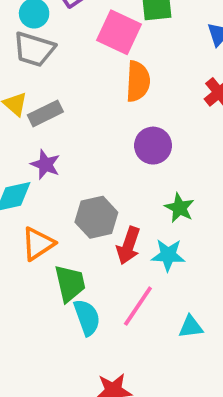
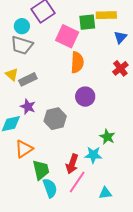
green star: (179, 208) -> (107, 137), moved
gray hexagon: (96, 217) -> (55, 119), moved
red arrow: (128, 246) -> (72, 164), moved

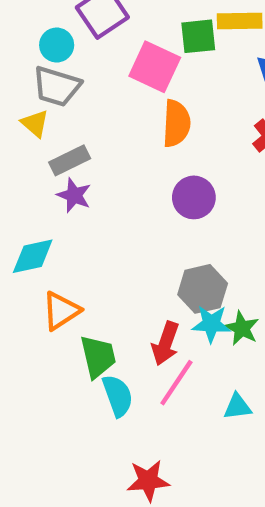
yellow triangle: (12, 74) -> (35, 123), moved
purple star: (28, 107) -> (74, 195), moved
gray hexagon: (55, 119) -> (203, 289), moved
green star: (107, 137) -> (242, 328), moved

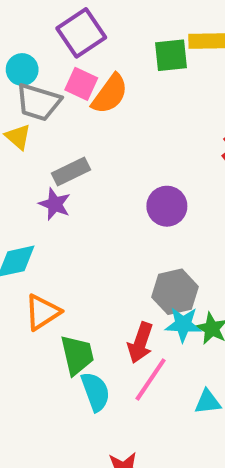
cyan circle: (57, 45) -> (22, 70), moved
pink square: (155, 67) -> (81, 84), moved, size x0.7
orange semicircle: (176, 123) -> (110, 94), moved, turned 33
gray rectangle: (70, 160) -> (71, 171), moved

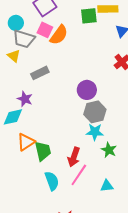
purple star: (55, 204) -> (25, 99), moved
gray hexagon: (175, 292) -> (95, 112), moved
cyan star: (183, 324) -> (95, 132), moved
green trapezoid: (77, 355) -> (43, 151), moved

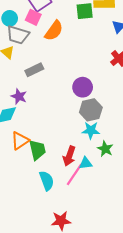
pink square: (45, 30) -> (33, 17), moved
cyan triangle: (107, 186) -> (86, 163), moved

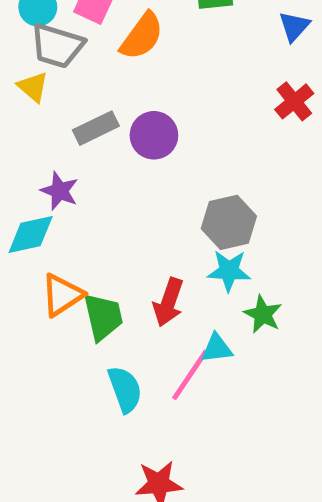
purple circle: (83, 87) -> (154, 135), moved
red arrow: (69, 156) -> (168, 302), moved

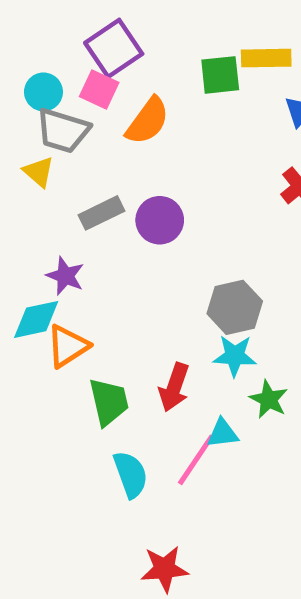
orange triangle: (62, 295) -> (68, 346), moved

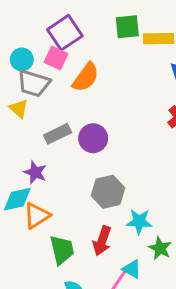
green square: (220, 75) -> (127, 27), moved
gray hexagon: (235, 307) -> (108, 192), moved
cyan triangle: (223, 433) -> (132, 269), turned 36

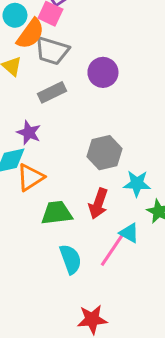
orange semicircle: (86, 77) -> (30, 34), moved
gray trapezoid: (34, 83) -> (52, 51), moved
purple circle: (93, 138) -> (103, 72), moved
green trapezoid: (62, 250) -> (57, 213), turned -84

